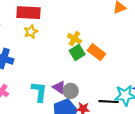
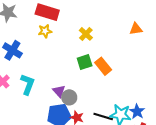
yellow cross: (74, 39) -> (86, 34), moved
cyan L-shape: (39, 92) -> (27, 84), moved

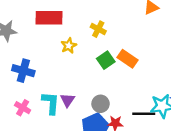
yellow star: (45, 31) -> (69, 46), moved
purple triangle: (59, 91) -> (68, 100), moved, turned 32

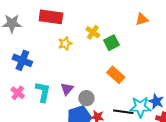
orange rectangle: (128, 59) -> (116, 75), moved
green square: (106, 60) -> (111, 43), moved
purple triangle: (68, 100) -> (67, 89), moved

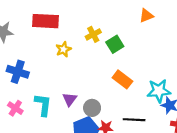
yellow cross: (93, 32) -> (93, 34), turned 32
cyan star: (140, 107) -> (159, 91), moved

